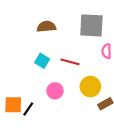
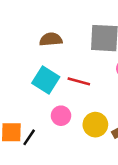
cyan square: (42, 61) -> (46, 80), size x1.5
yellow circle: (90, 87) -> (95, 125), moved

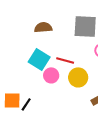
pink circle: (61, 116) -> (51, 75), moved
yellow circle: (95, 125) -> (78, 77), moved

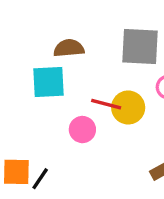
cyan square: (39, 59) -> (49, 82), moved, turned -35
yellow circle: (78, 77) -> (128, 107), moved

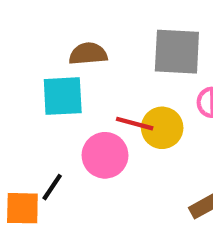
pink circle: (82, 130) -> (105, 155), size x1.4
black line: (40, 179) -> (52, 187), moved

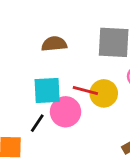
cyan square: (63, 96) -> (47, 91), moved
black line: (52, 187) -> (37, 123), moved

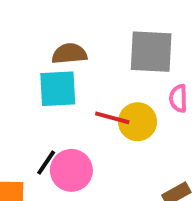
cyan square: (47, 91) -> (58, 89), moved
pink circle: (66, 112) -> (71, 170), moved

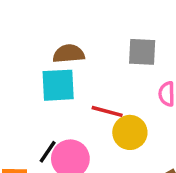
gray square: (151, 52) -> (142, 52), size x0.7
yellow circle: (138, 122) -> (130, 132), moved

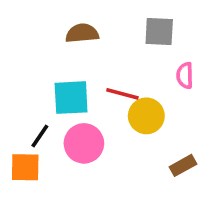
cyan square: (58, 85) -> (71, 98), moved
black line: (48, 152) -> (40, 136), moved

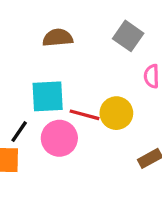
gray square: (159, 31) -> (128, 36), turned 32
red line: (122, 94) -> (85, 115), moved

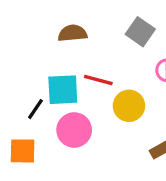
red line: (85, 115) -> (98, 80), moved
black line: (19, 132) -> (35, 109), moved

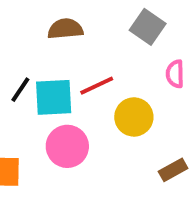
red line: (98, 80) -> (97, 86), turned -40
black line: (35, 109) -> (20, 90), moved

